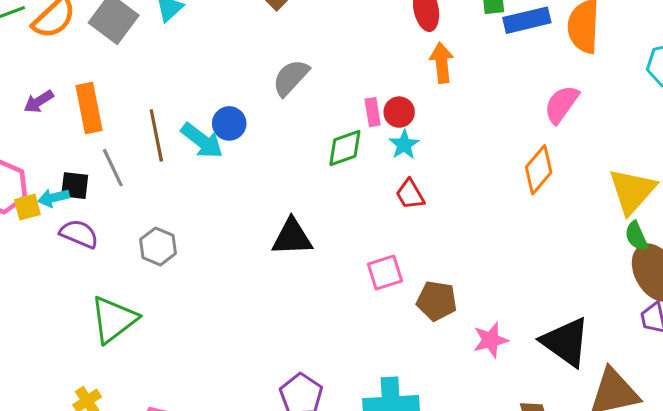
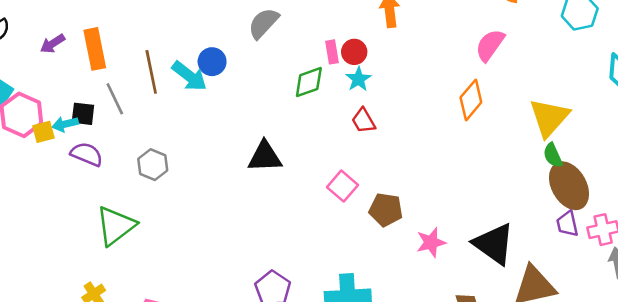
pink square: (385, 273) -> (343, 186), turned -32

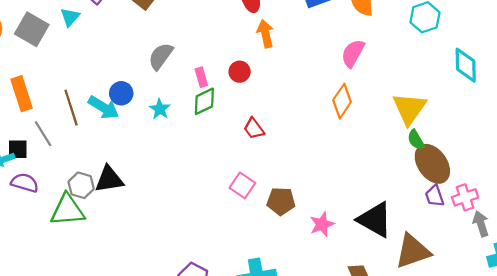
pink rectangle: (332, 52) -> (201, 77), moved
cyan star: (358, 79) -> (160, 109), moved
black triangle: (265, 157) -> (109, 179), moved
green triangle: (116, 226) -> (67, 210), moved, turned 39

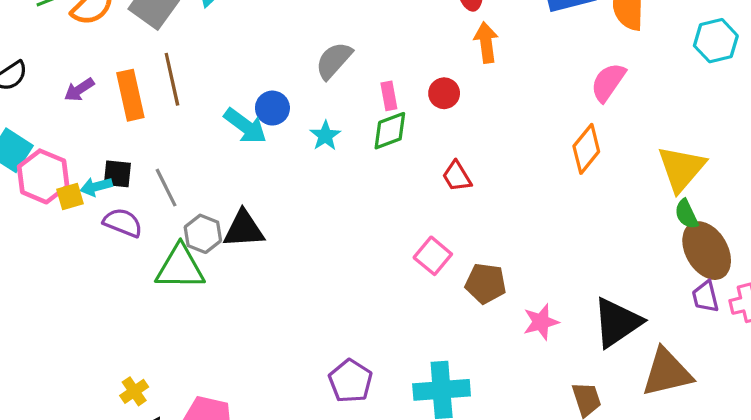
brown line: (71, 108) -> (172, 79), moved
gray line: (43, 134) -> (166, 188), moved
black triangle: (375, 220) -> (617, 322), turned 51

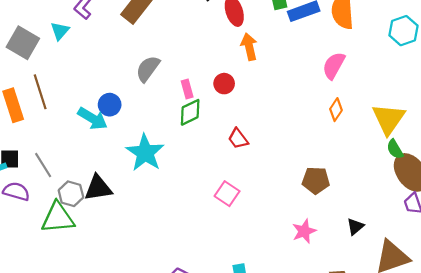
cyan star: (325, 136) -> (145, 153), moved, size x1.8
orange diamond: (586, 149) -> (336, 110), moved, size x0.7
brown pentagon: (486, 283) -> (316, 180), moved
black triangle: (617, 322) -> (355, 227), size x0.5

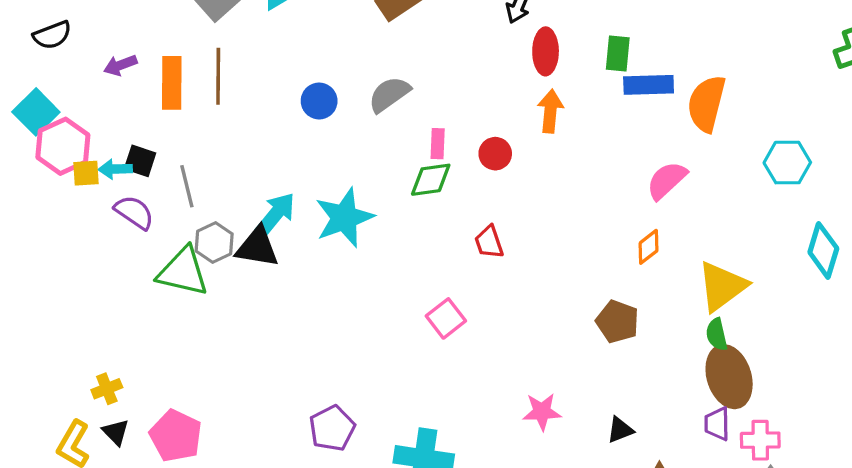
blue circle: (110, 105) -> (319, 101), moved
cyan arrow: (92, 118) -> (276, 214), moved, turned -100
brown pentagon: (316, 180) -> (617, 322), moved

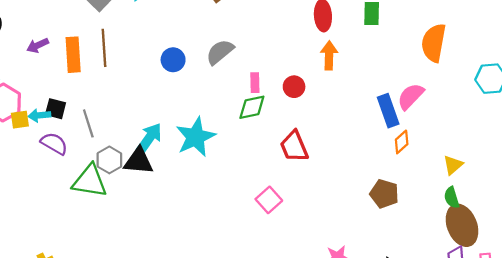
blue rectangle: (649, 85) -> (388, 111), moved, turned 76
red trapezoid: (489, 242) -> (294, 146), size x1.4
yellow triangle: (722, 286) -> (453, 165), size x0.6

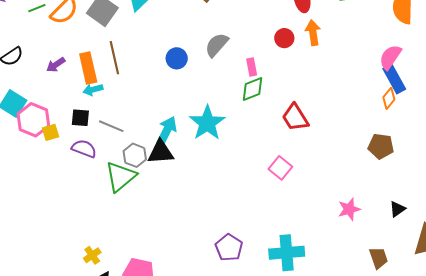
red circle: (294, 87) -> (284, 38), moved
blue rectangle: (388, 111) -> (394, 79), moved
cyan arrow: (39, 115) -> (93, 90), moved
gray line: (88, 123) -> (111, 126), turned -40
green triangle: (90, 181) -> (121, 177), turned -40

